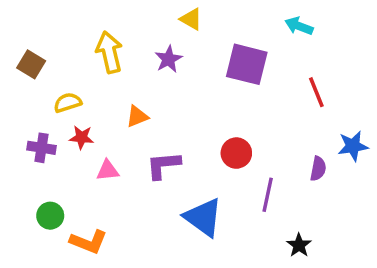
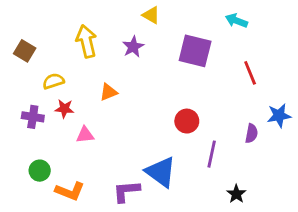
purple L-shape: (163, 165) -> (126, 191), moved

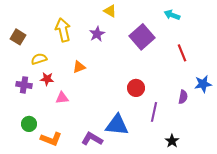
purple square: (195, 51) -> (142, 37), turned 35
blue triangle: (161, 172) -> (117, 125), turned -30
purple L-shape: (126, 191) -> (92, 139), turned 35

